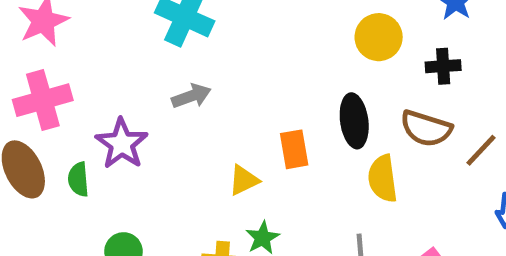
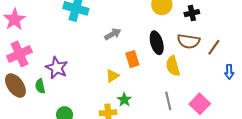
gray arrow: (191, 96) -> (113, 34), moved

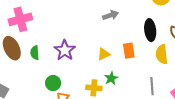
orange rectangle: (132, 59) -> (129, 51), moved
purple star: (57, 68) -> (65, 50), moved

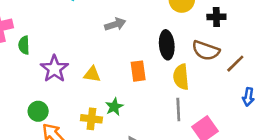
green semicircle: (35, 53) -> (24, 45), moved
yellow triangle: (104, 54) -> (92, 74), moved, turned 32
gray line: (152, 86) -> (178, 110), moved

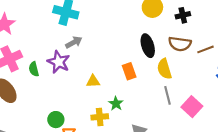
gray arrow: (115, 24) -> (74, 42), moved
brown line: (235, 64) -> (206, 49), turned 35
purple star: (54, 69) -> (59, 62), moved

